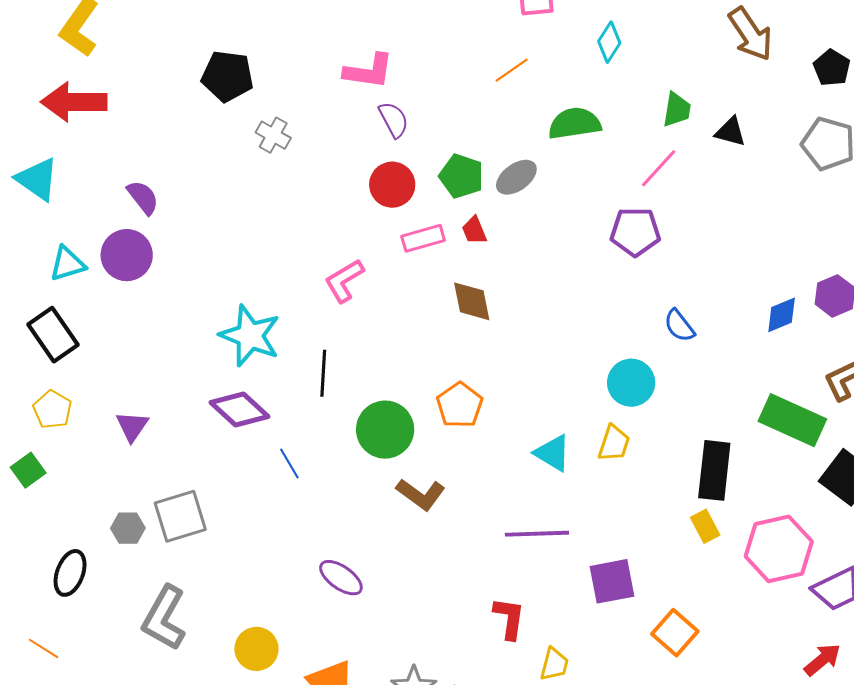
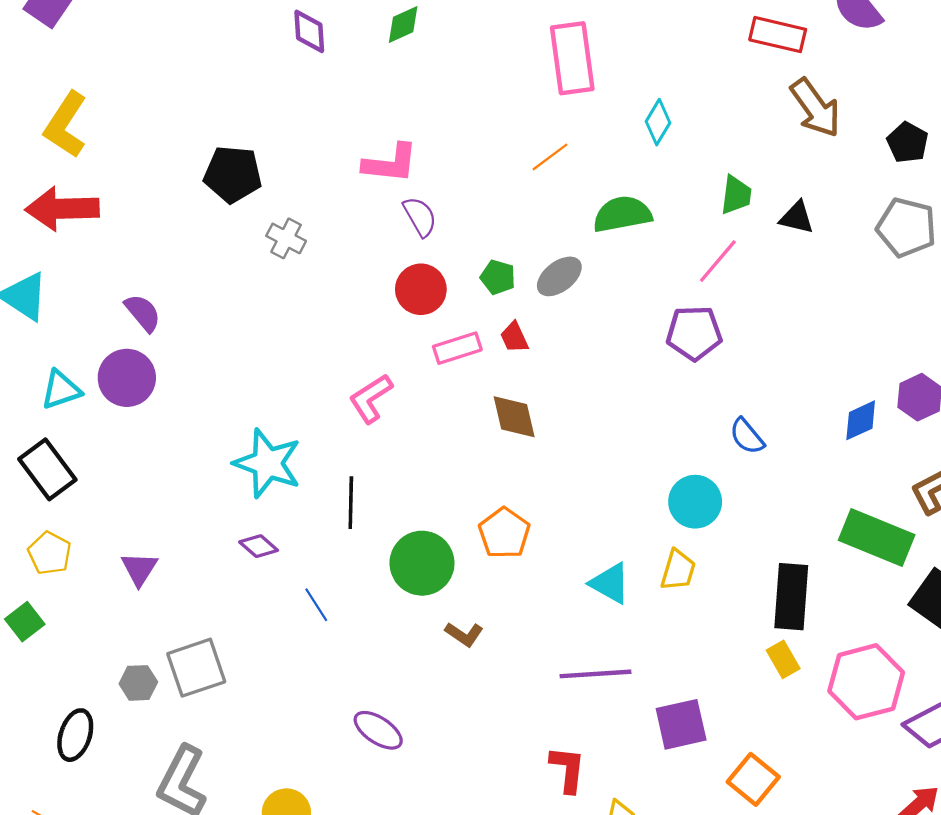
green pentagon: (461, 176) -> (498, 277), size x0.7
purple diamond: (239, 409) -> (259, 546), size x0.6
brown L-shape: (421, 494) -> (464, 634), size x0.7

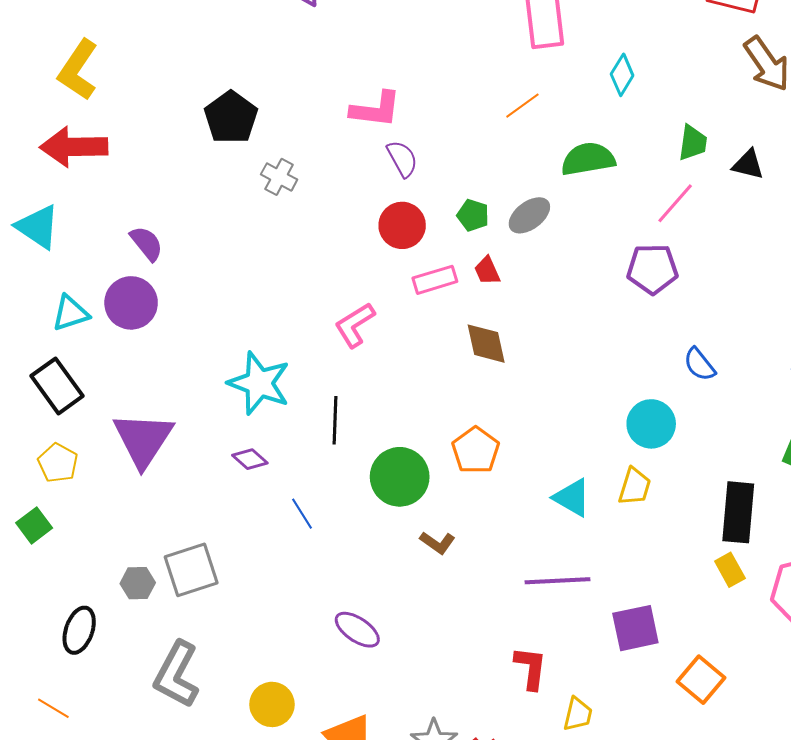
black pentagon: (233, 174) -> (231, 117), turned 30
purple triangle: (139, 569) -> (143, 439), moved, size x1.8

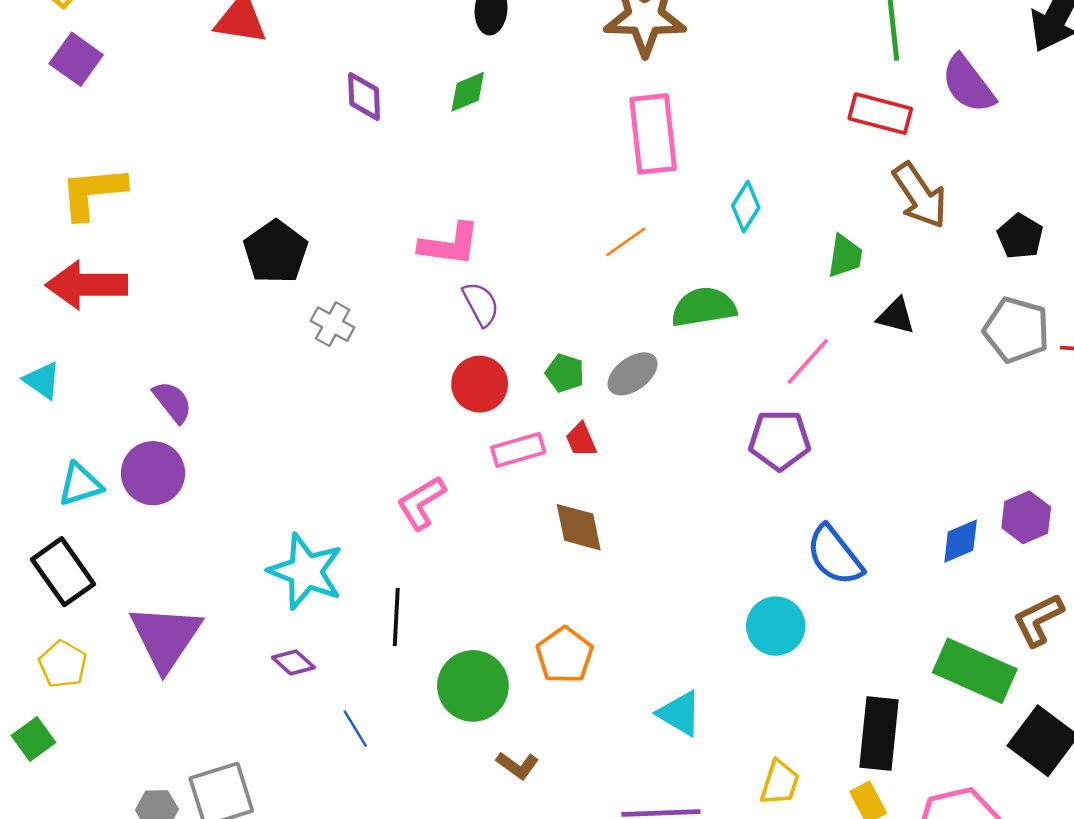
yellow L-shape: (78, 70) -> (93, 193), turned 50
green trapezoid: (693, 143) -> (845, 256), moved
cyan triangle: (38, 227) -> (42, 380), size x0.7
blue semicircle: (700, 364) -> (835, 555), size x1.5
yellow trapezoid: (635, 486) -> (780, 783), moved

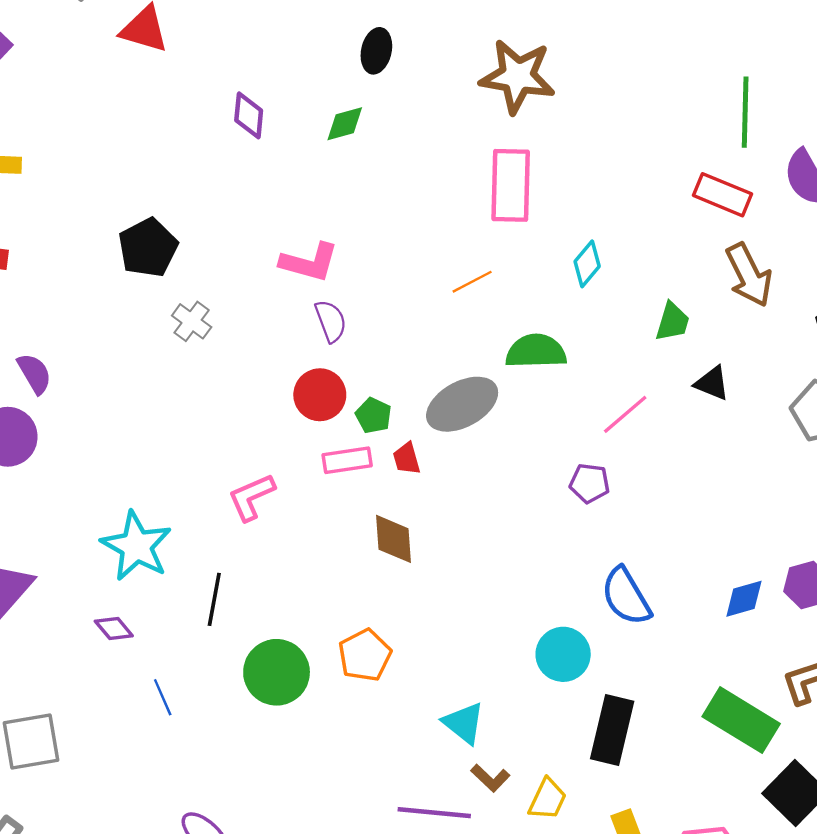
green pentagon: (565, 373) -> (374, 415), moved
gray ellipse: (633, 374) -> (462, 404), size x1.5
purple pentagon: (780, 440) -> (589, 483), size x0.7
black rectangle: (879, 733) -> (612, 730), moved
brown L-shape: (517, 765) -> (490, 778), moved

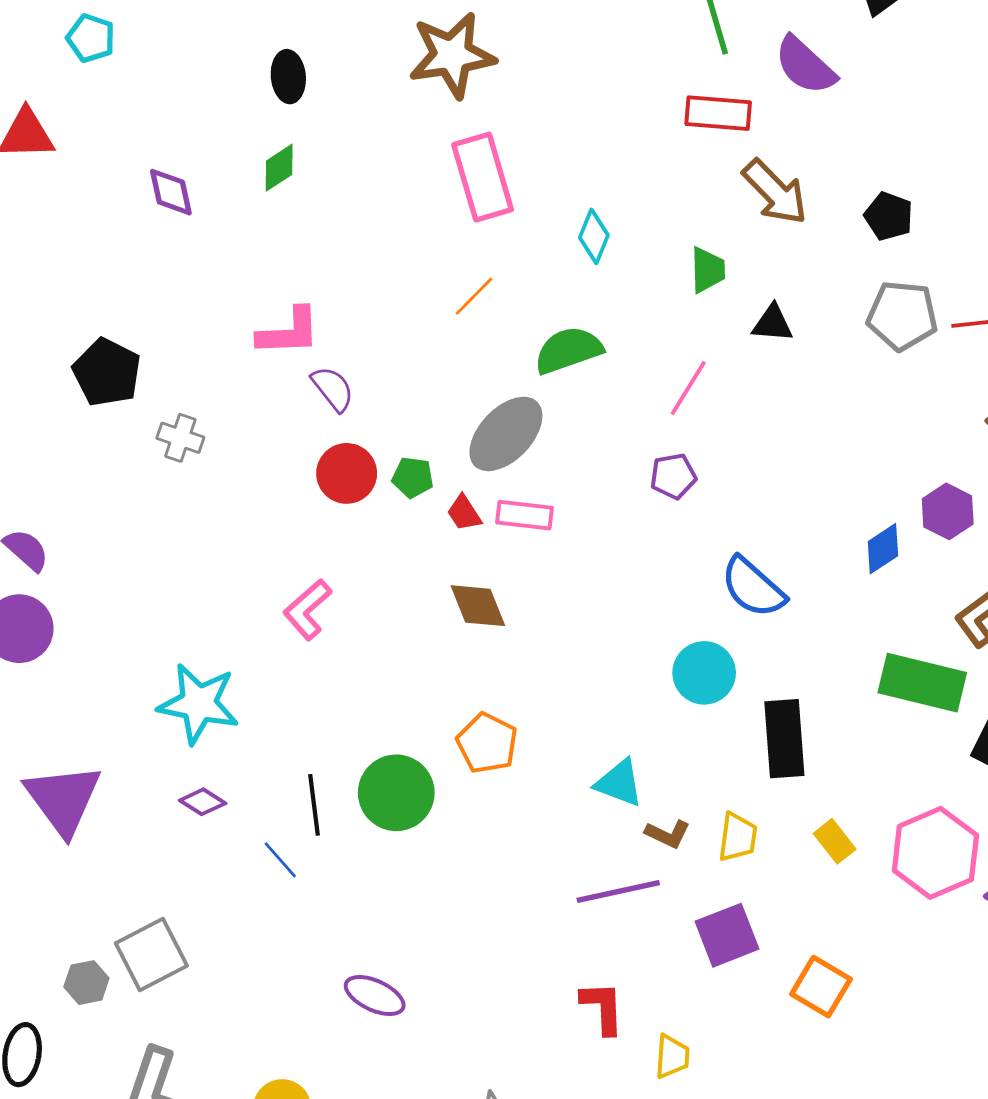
pink rectangle: (347, 460) -> (525, 515), moved, turned 33
black line: (214, 599) -> (314, 805), moved

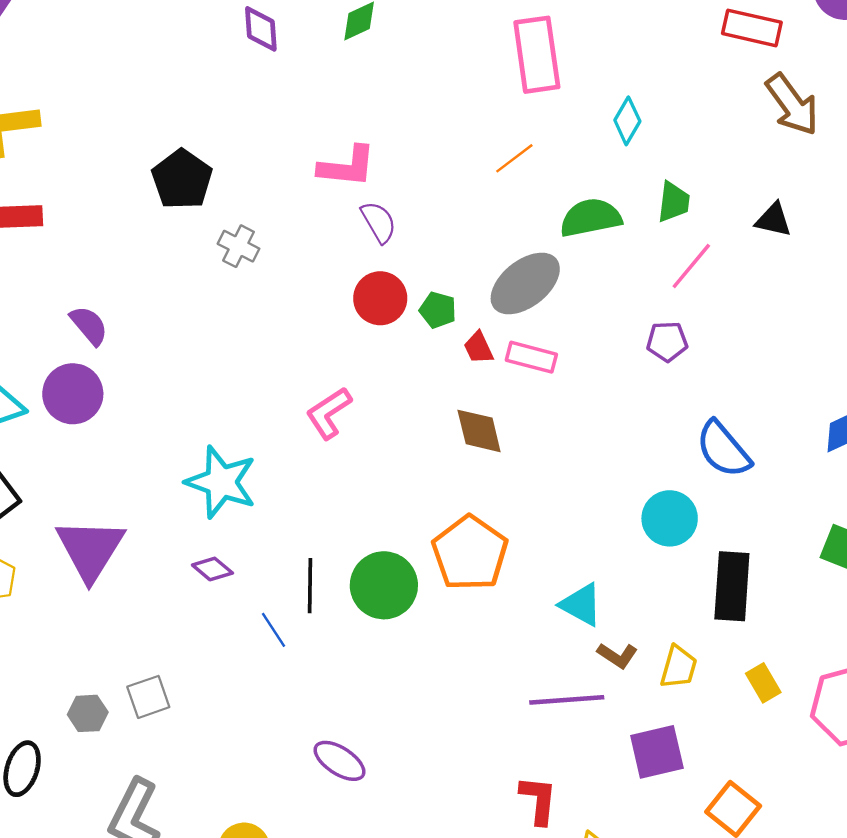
green trapezoid: (708, 270) -> (674, 202), moved
orange pentagon: (487, 743) -> (470, 553), size x1.4
gray square: (151, 955) -> (148, 697), size x0.7

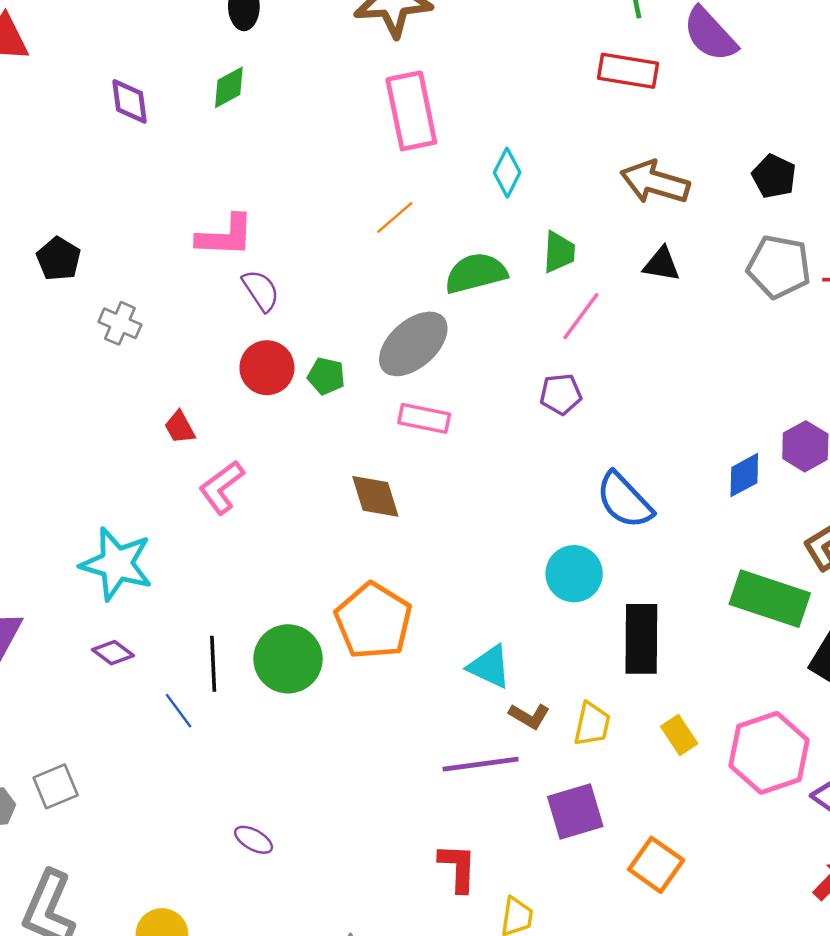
brown arrow: (792, 104) -> (655, 182), moved, turned 146
black pentagon: (182, 179) -> (59, 259), size x0.7
red trapezoid: (479, 348) -> (180, 427), moved
purple ellipse: (340, 761) -> (254, 840), size x0.7

